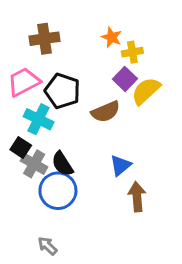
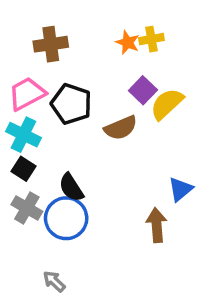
yellow cross: (132, 52) -> (151, 39), moved
cyan cross: (39, 119) -> (23, 135), moved
gray cross: (34, 164) -> (27, 208), moved
blue triangle: (121, 165) -> (180, 189), moved

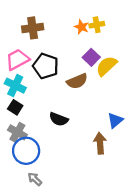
black semicircle: (71, 188) -> (59, 119), moved, turned -36
blue circle: (66, 218) -> (26, 151), moved

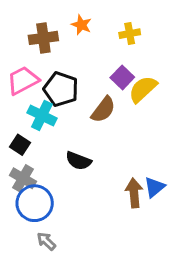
orange star: (81, 27) -> (81, 25), moved
brown semicircle: (77, 81) -> (103, 110), turned -30
cyan cross: (15, 86) -> (42, 115), moved
blue triangle: (115, 120) -> (154, 187), moved

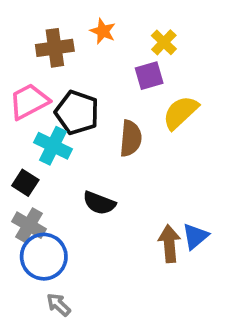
yellow cross: (130, 34) -> (164, 42), turned -36
purple square: (122, 77) -> (149, 76), moved, turned 30
brown semicircle: (103, 110) -> (131, 138), turned -32

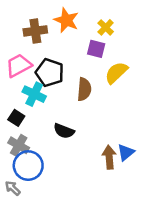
orange star: (103, 31) -> (66, 20), size x1.5
purple square: (149, 76) -> (96, 49), turned 30
gray arrow: (59, 305) -> (13, 188), moved

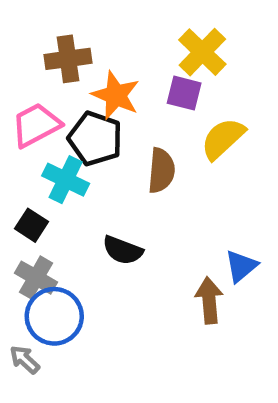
orange star: (66, 20) -> (116, 95), moved
yellow cross: (106, 27) -> (202, 52), size x1.5
blue triangle: (126, 152) -> (241, 266), moved

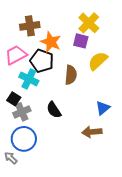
black semicircle: (123, 250) -> (54, 110), turned 36
blue triangle: (241, 266) -> (103, 108), moved
gray cross: (36, 278) -> (22, 112), moved, turned 36
brown arrow: (209, 300) -> (92, 132), turned -90

